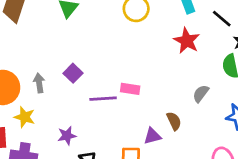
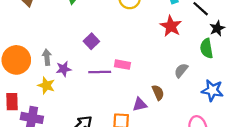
purple square: (73, 73) -> (91, 41), moved
yellow star: (25, 117) -> (46, 85), moved
purple star: (67, 136) -> (64, 69), moved

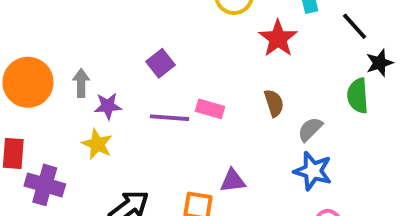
red star: (171, 26) -> (278, 38), moved
yellow star: (46, 85) -> (97, 144), moved
blue star: (212, 90) -> (313, 171), moved
brown semicircle: (158, 93) -> (274, 103), moved

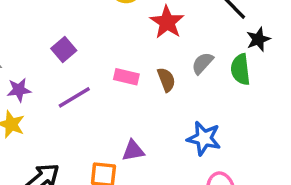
pink rectangle: (210, 109) -> (126, 77), moved
purple line: (170, 118) -> (74, 97), turned -32
gray semicircle: (310, 129) -> (202, 63), moved

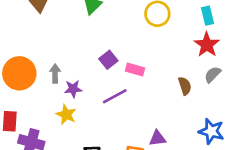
red star: (167, 22) -> (207, 45), moved
pink rectangle: (126, 77) -> (135, 69), moved

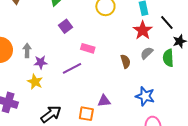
purple square: (108, 60) -> (66, 26), moved

